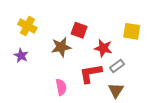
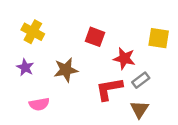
brown star: (61, 47) -> (66, 70), moved
pink semicircle: (61, 87) -> (39, 104), moved, turned 91

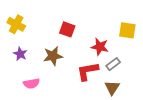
yellow cross: (33, 32) -> (16, 24), moved
red square: (95, 37) -> (67, 29), moved

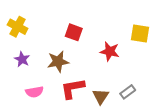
gray rectangle: (113, 64) -> (128, 92), moved
red L-shape: (88, 71) -> (73, 88), moved
brown triangle: (112, 88) -> (101, 96), moved

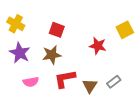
red square: (74, 32) -> (57, 30), moved
yellow square: (140, 33) -> (125, 30), turned -36
purple star: (22, 59) -> (20, 53), size x1.5

